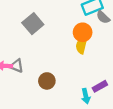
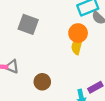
gray square: (33, 24) -> (28, 24), turned -30

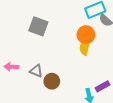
gray triangle: (12, 67) -> (36, 71), moved

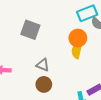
gray triangle: (36, 71) -> (43, 65), moved

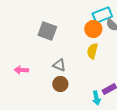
orange circle: (78, 38) -> (93, 29), moved

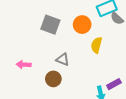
orange circle: (93, 29) -> (82, 25), moved
brown circle: (60, 84) -> (53, 79), moved

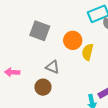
orange circle: (82, 25) -> (73, 40), moved

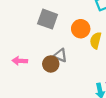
brown circle: (43, 87) -> (51, 64), moved

